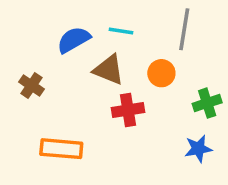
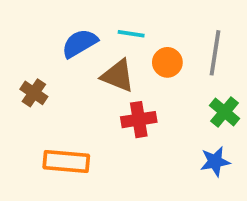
gray line: (184, 29) -> (215, 53), moved
orange circle: (161, 73) -> (167, 62), moved
green cross: (207, 103) -> (225, 112), turned -32

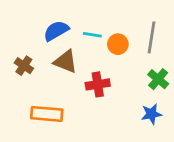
cyan line: (131, 34) -> (92, 35), moved
brown triangle: (118, 76) -> (66, 62), moved

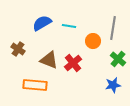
orange circle: (118, 44) -> (93, 41), moved
brown triangle: (66, 62) -> (49, 60), moved
red cross: (98, 84) -> (73, 63), turned -30

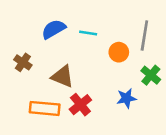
red cross: (73, 63) -> (80, 105), moved
blue star: (113, 85) -> (126, 98), moved

